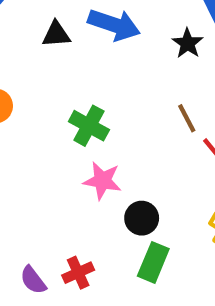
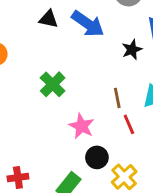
pink star: (102, 181) -> (82, 126), moved
black circle: (142, 218) -> (97, 157), moved

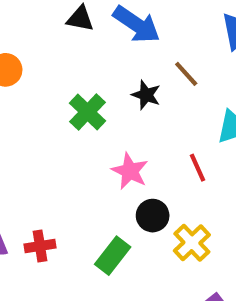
black star: (132, 50) -> (146, 95), moved, turned -30
brown line: (117, 98) -> (186, 74), moved, turned -30

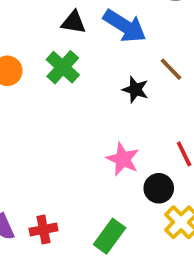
green cross: (87, 112) -> (63, 67), moved
black circle: (153, 216) -> (159, 188), moved

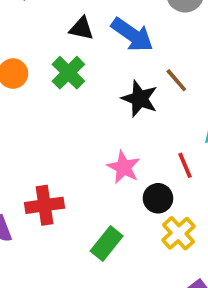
black star: (135, 90) -> (140, 99), size x1.4
red cross: (43, 230) -> (44, 205), moved, size x1.4

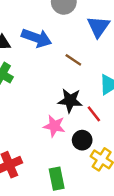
black star: (140, 99) -> (70, 100), moved
green rectangle: (107, 243) -> (57, 179), turned -35

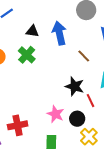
blue arrow: (37, 38) -> (59, 33), turned -135
pink star: (54, 126) -> (55, 114), moved

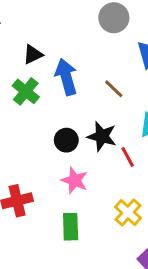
black triangle: (32, 31) -> (33, 54), turned -32
blue arrow: (59, 33) -> (66, 77), moved
black circle: (77, 119) -> (66, 140), moved

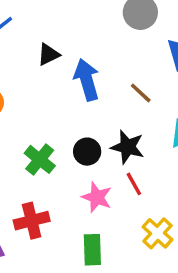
green cross: (26, 91) -> (40, 159), moved
red line: (128, 157) -> (134, 184), moved

